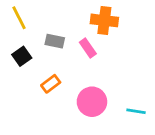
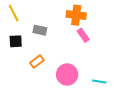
pink rectangle: (88, 48) -> (83, 35), moved
black square: (22, 56) -> (16, 41), turned 32

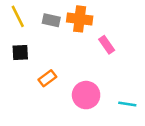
orange cross: (76, 15) -> (80, 19), moved
gray rectangle: (40, 30) -> (51, 20), moved

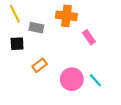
gray rectangle: (51, 20) -> (36, 28), moved
cyan line: (127, 104) -> (95, 80), moved, turned 40

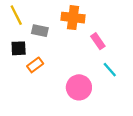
orange rectangle: (40, 65) -> (35, 65), moved
cyan line: (95, 80) -> (110, 70), moved

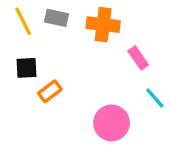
gray rectangle: (40, 31) -> (56, 18), moved

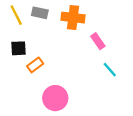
pink circle: (112, 123) -> (55, 98), moved

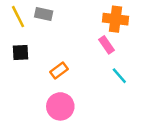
orange cross: (73, 18) -> (115, 19), moved
orange rectangle: (35, 65) -> (59, 70), moved

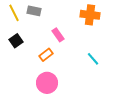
pink rectangle: (107, 45) -> (58, 35), moved
black square: (21, 53) -> (16, 41), turned -32

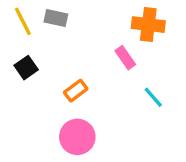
pink rectangle: (58, 35) -> (125, 58), moved

